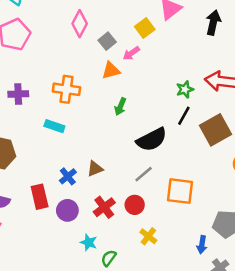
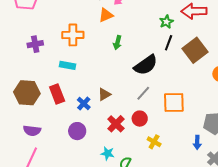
red rectangle: (40, 197) -> (57, 94), moved
purple circle: (67, 210) -> (77, 131), moved

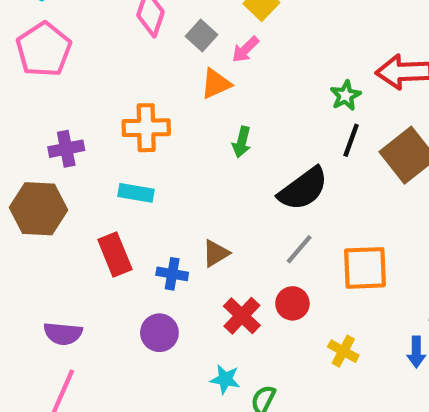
brown hexagon: (27, 93) -> (39, 209), moved
blue cross: (84, 104) -> (172, 274), turned -32
yellow cross: (154, 142) -> (343, 351), moved

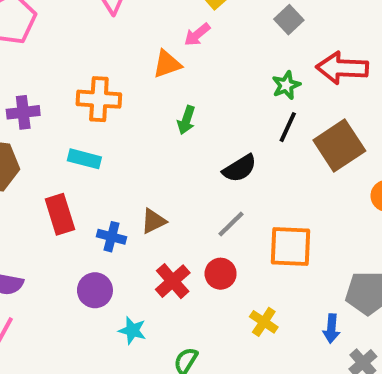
gray square: (201, 35) -> (289, 20), moved
black semicircle: (303, 189) -> (240, 168), size x0.7
cyan star: (225, 379) -> (132, 330), moved

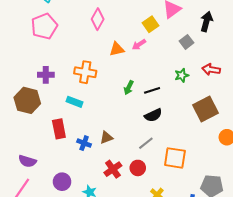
orange triangle: (167, 64) -> (117, 49), moved
red arrow: (342, 68) -> (211, 69), size x0.7
black line: (288, 127) -> (152, 90), moved, turned 42
purple circle: (95, 290) -> (62, 182), moved

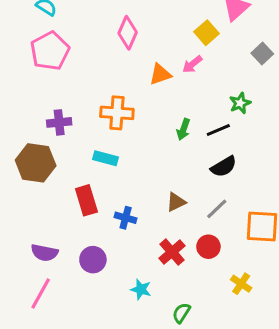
green star: (182, 75) -> (240, 103), moved
brown triangle: (106, 137) -> (176, 202), moved
purple circle: (62, 182) -> (93, 260), moved

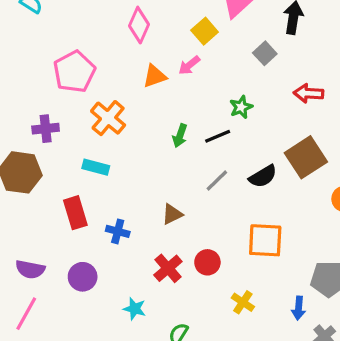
pink diamond: (128, 33) -> (139, 25), moved
pink pentagon: (50, 51) -> (74, 72), moved
orange cross: (117, 113) -> (108, 118), turned 36
black semicircle: (224, 167) -> (263, 176), moved
gray line: (217, 209) -> (217, 180), moved

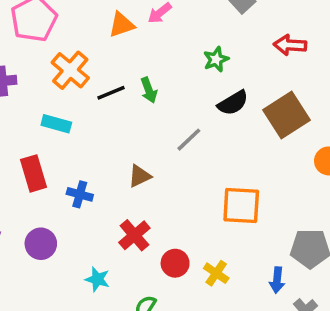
green arrow: (180, 136) -> (149, 90), turned -40
black line: (218, 136) -> (111, 93), moved
black semicircle: (263, 176) -> (233, 103), moved
red circle: (207, 262) -> (175, 263), moved

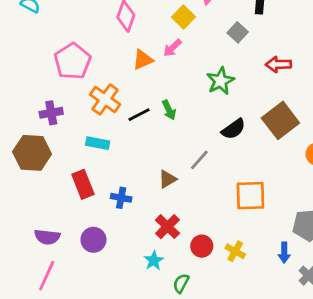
green star: (216, 59) -> (220, 81), size x1.4
black semicircle: (233, 103) -> (233, 129), moved
gray line: (189, 140) -> (199, 160), moved
cyan star: (97, 279) -> (154, 261), moved, turned 30

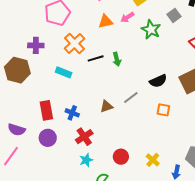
green star: (220, 81) -> (151, 30), moved, turned -30
red rectangle: (83, 184) -> (46, 110), moved
orange square: (250, 196) -> (163, 110), moved, size x0.6
red cross: (167, 227) -> (84, 137), moved
yellow cross: (235, 251) -> (153, 160), moved

